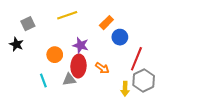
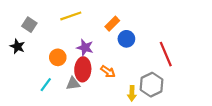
gray square: (28, 24) -> (29, 25), turned -32
red line: (136, 59) -> (166, 54), moved, turned -45
cyan line: (43, 80) -> (46, 85), turned 56

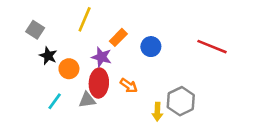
yellow line: (71, 16) -> (85, 19), turned -48
orange rectangle: (112, 24) -> (118, 37), moved
black star: (17, 46) -> (48, 56), moved
red line: (166, 54) -> (212, 47), moved, turned -45

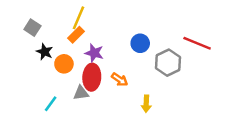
orange rectangle: (118, 37) -> (76, 35), moved
cyan line: (55, 101) -> (51, 104), moved
gray hexagon: (181, 101) -> (168, 63), moved

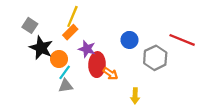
black star: (45, 52) -> (41, 48), size x1.5
red ellipse: (92, 77) -> (97, 65), moved
gray triangle: (81, 93) -> (66, 86), moved
cyan line: (51, 104) -> (65, 72), moved

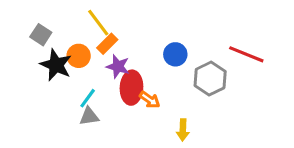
yellow line: (72, 16) -> (98, 23), turned -60
orange rectangle: (70, 32) -> (107, 44), moved
orange circle: (59, 59) -> (79, 56), moved

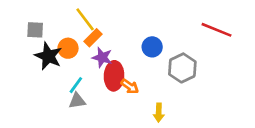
gray square: (41, 35) -> (35, 30), turned -30
red line: (246, 54) -> (217, 30), moved

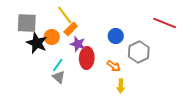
gray square: (35, 30) -> (27, 23), size x1.5
orange arrow: (130, 86) -> (114, 66), moved
gray triangle: (77, 101) -> (59, 77), turned 48

